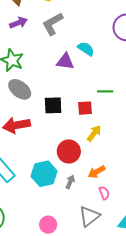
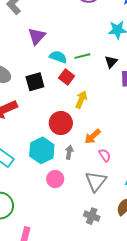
cyan semicircle: (86, 49) -> (58, 57), moved
purple triangle: (65, 61) -> (37, 36), turned -42
red square: (85, 108) -> (67, 77), turned -35
pink circle: (48, 225) -> (55, 179), moved

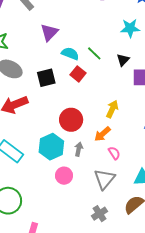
green line: (82, 56) -> (94, 53), turned 56
yellow arrow: (81, 100) -> (112, 109), moved
gray cross: (92, 216) -> (100, 214), turned 35

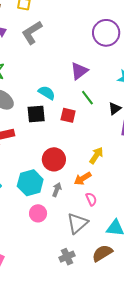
purple triangle: (49, 32) -> (79, 71), moved
cyan semicircle: (70, 54) -> (47, 93), moved
red square: (78, 74) -> (68, 115), turned -35

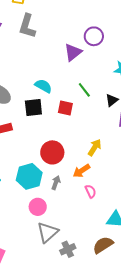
gray L-shape: (32, 33) -> (27, 26), turned -40
purple circle: (106, 33) -> (94, 36), moved, size x0.7
purple triangle: (79, 71) -> (73, 52), moved
gray triangle: (77, 223) -> (48, 232), moved

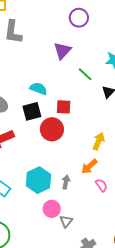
purple circle: (94, 36) -> (79, 18), moved
green line: (84, 90) -> (85, 74), moved
red circle: (52, 152) -> (52, 129), moved
gray triangle: (48, 232) -> (66, 221), moved, size x0.6

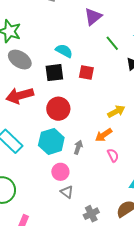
red circle: (52, 129) -> (58, 109), moved
yellow arrow: (99, 141) -> (116, 111), turned 30
gray triangle: (66, 221) -> (67, 192), moved, turned -40

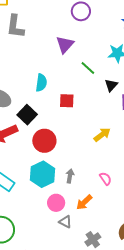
cyan semicircle: (64, 51) -> (41, 83), turned 78
black square: (54, 73) -> (27, 115), moved, turned -30
orange arrow: (104, 135) -> (84, 202), moved

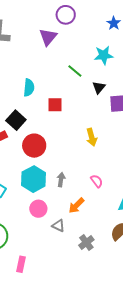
purple triangle: (65, 45) -> (48, 37), moved
yellow arrow: (102, 135) -> (92, 137), turned 114
pink circle: (56, 203) -> (38, 209), moved

